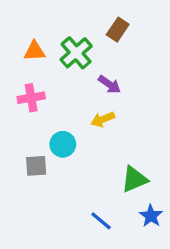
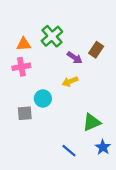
brown rectangle: (118, 30) -> (96, 50), moved
orange triangle: (35, 51) -> (24, 44), moved

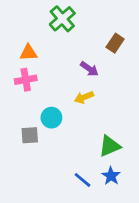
green cross: (52, 36) -> (62, 19), moved
brown rectangle: (96, 50) -> (115, 43), moved
blue star: (103, 147) -> (111, 176), moved

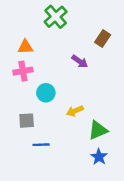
yellow arrow: (84, 97) -> (75, 111), moved
cyan circle: (51, 118) -> (46, 93), moved
blue line: (83, 180) -> (41, 145), moved, turned -42

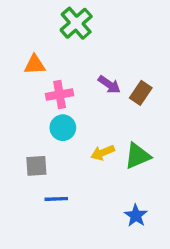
brown rectangle: (103, 38) -> (141, 93), moved
pink cross: (23, 71) -> (60, 95), moved
green triangle: (98, 130) -> (137, 156), moved

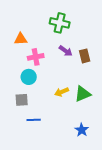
green cross: (76, 23) -> (60, 23), moved, turned -36
brown rectangle: (141, 93) -> (85, 56), turned -48
cyan circle: (63, 128) -> (29, 77), moved

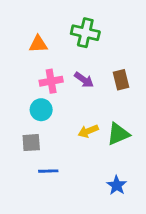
orange triangle: (21, 39) -> (38, 44), moved
purple arrow: (66, 51) -> (84, 80), moved

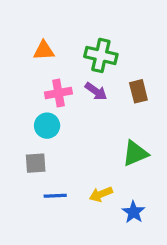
green cross: (85, 33) -> (101, 55), moved
yellow arrow: (88, 131) -> (101, 194), moved

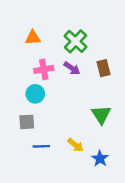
green cross: (101, 55) -> (75, 41), turned 30
green triangle: (135, 153) -> (101, 115), turned -40
yellow arrow: (101, 194) -> (75, 145), turned -119

